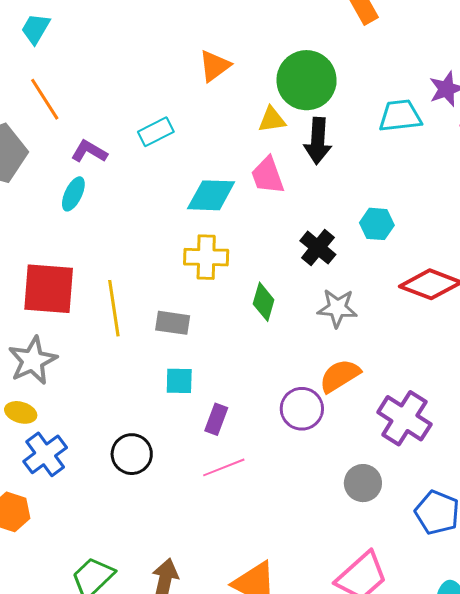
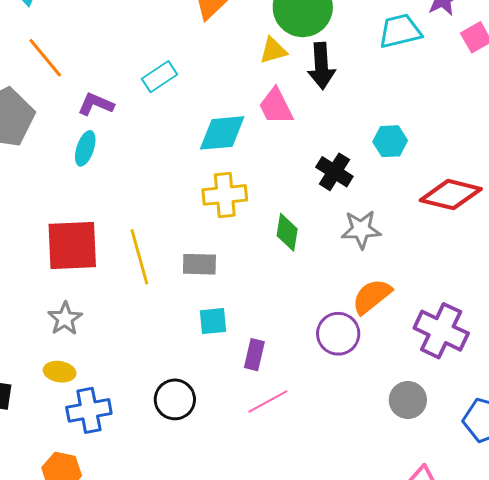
gray star: (33, 360) -> (65, 319), size x0.7
blue cross: (45, 454) -> (89, 410), turned 33

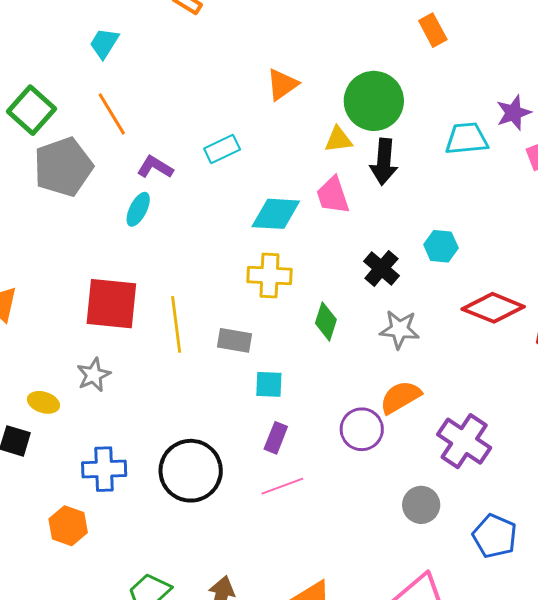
cyan square: (213, 321) -> (269, 384), moved
yellow ellipse: (60, 372) -> (43, 402), moved
black circle: (175, 399) -> (191, 471), size x1.5

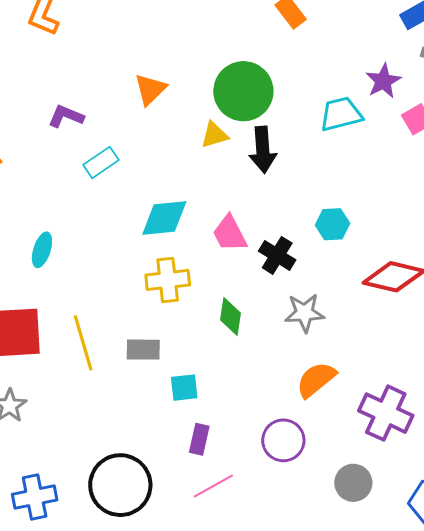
purple L-shape: (155, 167) -> (66, 116), moved
pink trapezoid: (333, 195) -> (230, 234), moved
cyan ellipse: (138, 209) -> (42, 250), moved
purple circle: (362, 429) -> (283, 440), moved

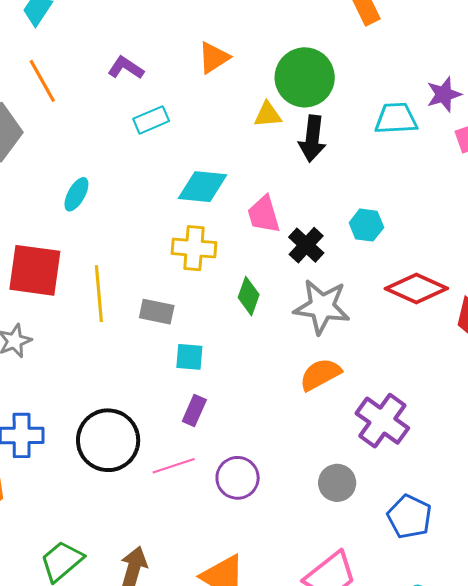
gray star: (304, 313) -> (322, 307), size x1.4
purple circle: (283, 440) -> (238, 478), moved
pink line: (213, 486) -> (174, 466), moved

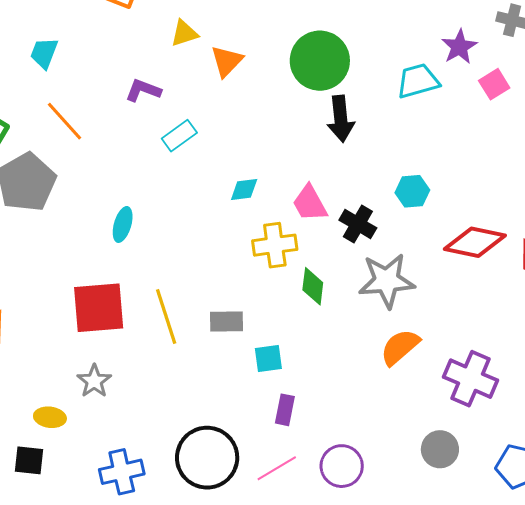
yellow triangle: (268, 115) -> (184, 33), moved
cyan diamond: (203, 187) -> (244, 189), size x0.6
yellow cross: (194, 248) -> (275, 245), moved

